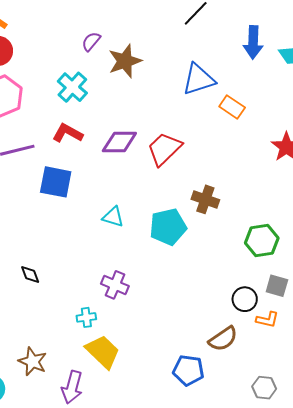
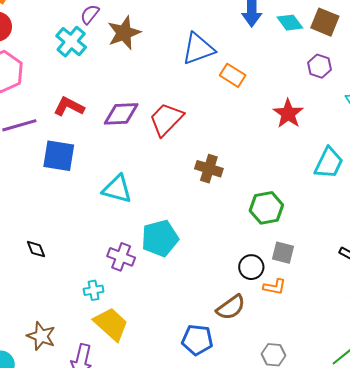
cyan cross: (72, 87) -> (71, 42), moved
cyan triangle: (113, 217) -> (117, 189), size x1.4
cyan pentagon: (168, 227) -> (160, 238), moved

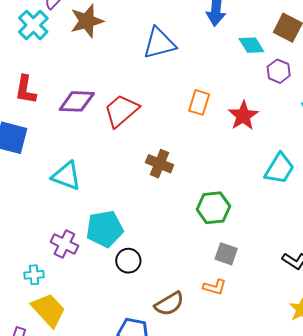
cyan diamond: (290, 23) -> (251, 45), moved
orange rectangle: (233, 75) -> (199, 102), moved, turned 70
red L-shape: (69, 107) -> (26, 90), turned -112
black circle: (251, 267) -> (128, 261), moved

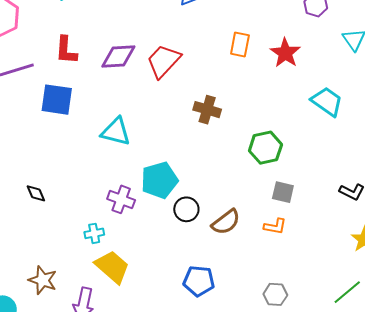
cyan trapezoid: (279, 168) -> (327, 102), turned -80
brown semicircle: (169, 304) -> (226, 222), moved

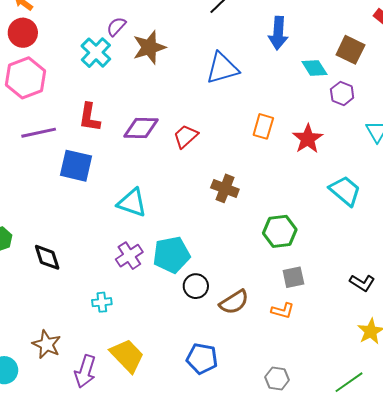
red trapezoid: (164, 61) -> (186, 136), size x0.7
gray square: (283, 192) -> (293, 277), turned -30
black diamond: (36, 193) -> (47, 257), size x1.4
purple cross: (121, 199) -> (129, 256), moved, turned 32
yellow trapezoid: (112, 267) -> (127, 356), moved

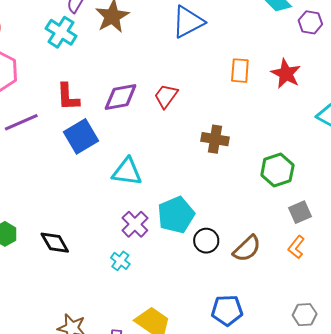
blue square: (76, 166) -> (81, 136), moved, turned -32
cyan cross: (102, 302) -> (120, 261), moved, turned -36
orange L-shape: (283, 311) -> (296, 247), turned 125

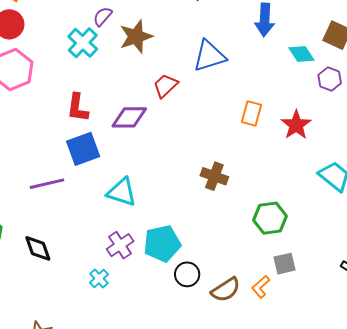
red trapezoid: (166, 96) -> (165, 86), moved
purple line: (21, 122) -> (47, 184), moved
orange L-shape: (296, 247) -> (261, 287), moved

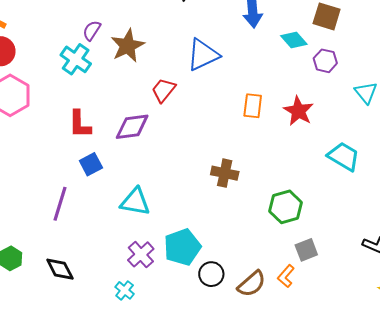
blue square: (83, 149) -> (91, 164), size x0.7
purple line: (47, 184) -> (60, 204), turned -52

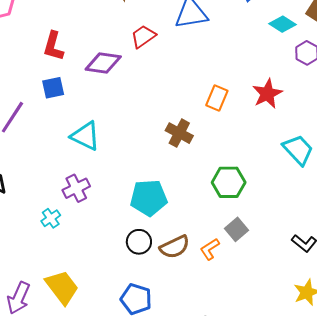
cyan diamond: (294, 40) -> (282, 24), turned -32
orange rectangle: (253, 106) -> (217, 98), moved
cyan pentagon: (182, 247) -> (149, 198), moved
gray square: (306, 250) -> (237, 229), turned -35
black circle: (211, 274) -> (139, 242), moved

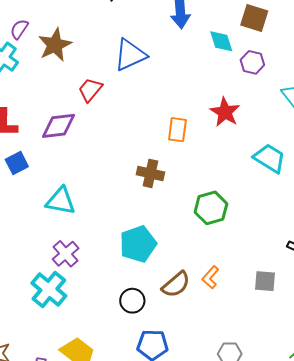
cyan diamond: (282, 24) -> (221, 41), turned 56
cyan cross: (51, 218) -> (49, 290), size x1.8
gray square: (237, 229) -> (265, 281), moved, turned -30
black circle: (139, 242) -> (132, 301), moved

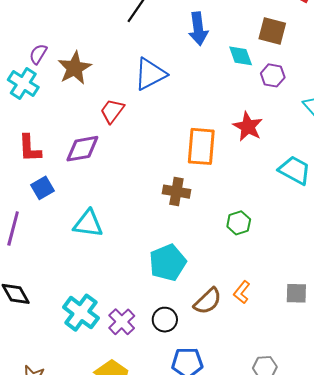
orange rectangle: (177, 130) -> (201, 146), size x1.5
green hexagon: (211, 208) -> (239, 223), size x0.7
purple cross: (66, 254) -> (122, 322), moved

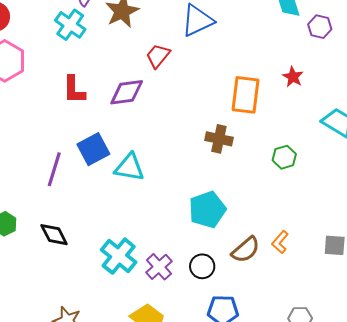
red star: (248, 127) -> (293, 77), size x0.7
blue square: (43, 188) -> (93, 149), moved, size x1.4
green hexagon: (239, 223) -> (284, 157), moved

